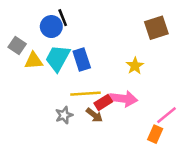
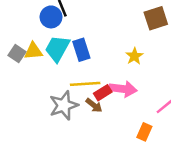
gray square: (17, 46) -> (17, 54), moved
gray star: (64, 115) -> (64, 105), size x1.6
orange rectangle: (155, 134) -> (144, 132), moved

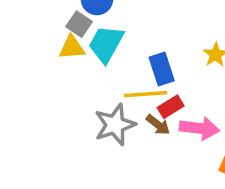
blue rectangle: (81, 50) -> (162, 69), moved
gray square: (17, 54) -> (79, 24), moved
pink arrow: (123, 89) -> (199, 128), moved

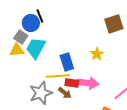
red rectangle: (171, 107) -> (72, 83), turned 40
pink arrow: (199, 128) -> (88, 83), moved

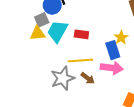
gray square: (21, 37) -> (42, 20), turned 32
blue rectangle: (67, 62) -> (113, 50), moved
red rectangle: (72, 83) -> (81, 34), moved

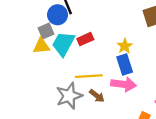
red rectangle: (81, 34) -> (85, 39), moved, turned -32
yellow star: (121, 38) -> (125, 46), moved

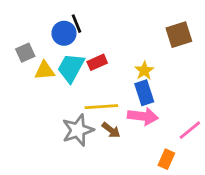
gray square: (46, 31) -> (25, 53), moved

